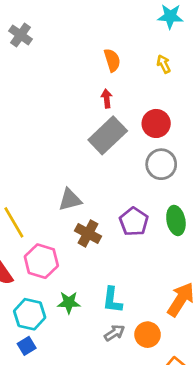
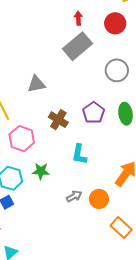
red circle: (156, 123) -> (115, 23), moved
gray triangle: (70, 200) -> (36, 84), moved
cyan L-shape: (112, 300) -> (79, 154), moved

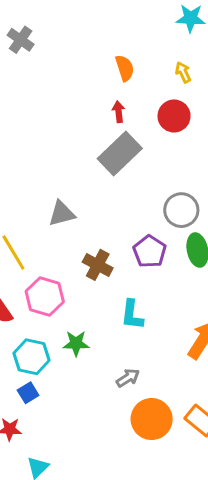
gray circle: (117, 70) -> (181, 210), moved
orange circle: (99, 199) -> (152, 419), moved, size x1.4

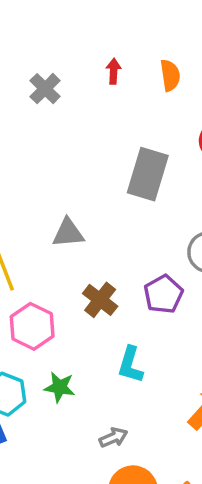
gray cross: (21, 40) -> (45, 89), moved
red arrow: (119, 112) -> (114, 71), moved
gray rectangle: (120, 154) -> (148, 174), turned -39

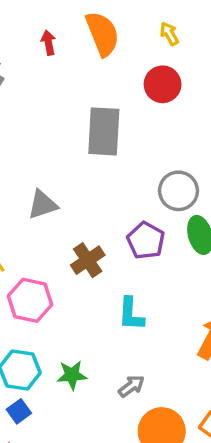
orange semicircle: (170, 75) -> (102, 34), size x1.5
brown cross: (100, 300) -> (88, 260), turned 32
green star: (60, 387) -> (72, 375), moved

